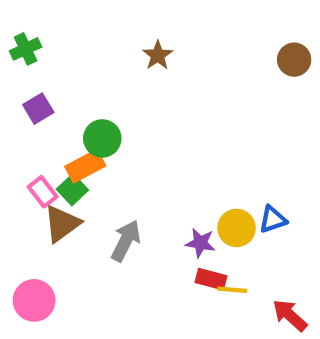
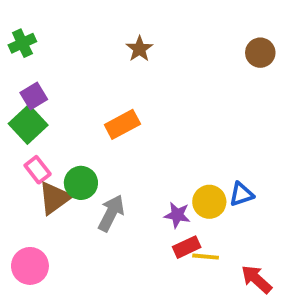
green circle: (102, 138) -> (81, 183), moved
orange rectangle: (85, 166) -> (122, 124), moved
green square: (72, 190) -> (28, 124), moved, size x1.4
red rectangle: (211, 279) -> (187, 247), turned -40

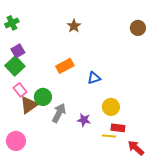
blue triangle: (241, 194) -> (94, 78), moved
purple star: (177, 215) -> (84, 120), moved
red rectangle: (187, 247) -> (118, 128), moved, turned 32

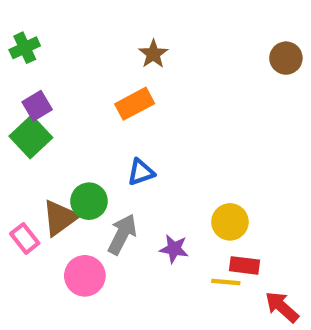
orange rectangle: (65, 66) -> (135, 104), moved
blue triangle: (94, 78) -> (141, 172), moved
pink rectangle: (20, 90) -> (25, 238), moved
pink circle: (16, 141) -> (85, 276), moved

